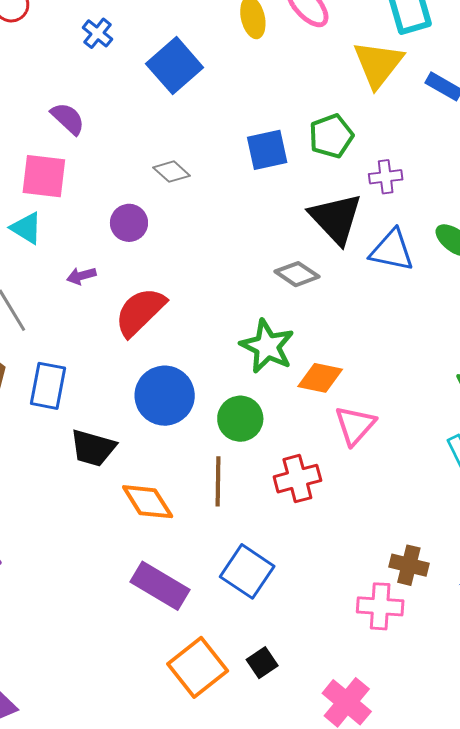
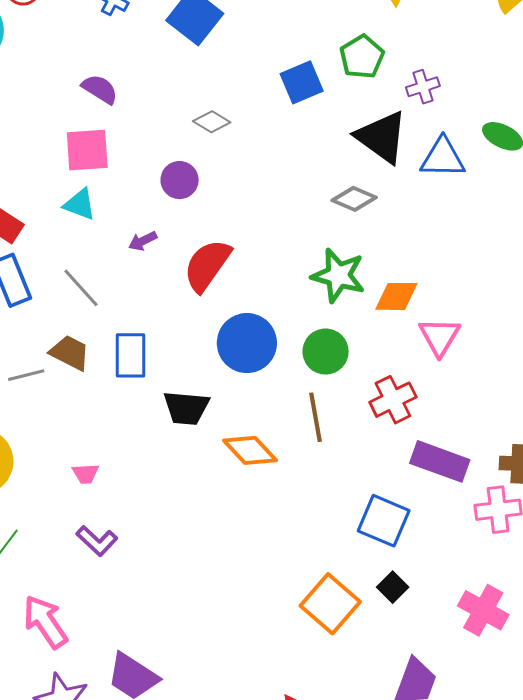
blue square: (247, 571) -> (384, 521), moved
purple rectangle: (160, 586) -> (440, 461), moved

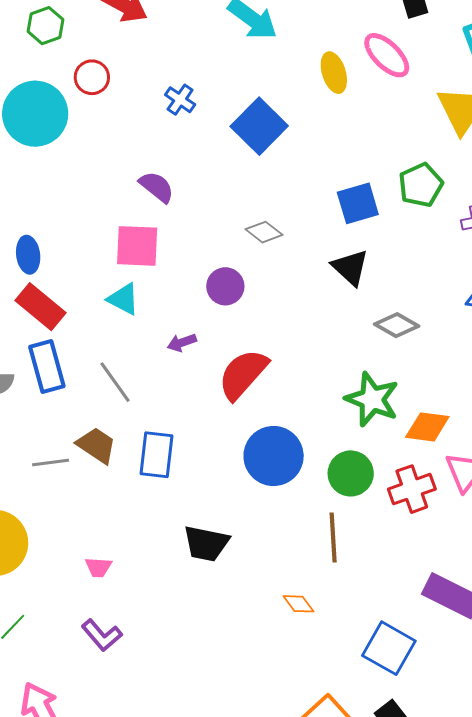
black triangle: (382, 137) -> (350, 267), moved, size x0.7
red cross: (393, 400) -> (412, 489), moved
black trapezoid: (186, 408) -> (206, 543), moved
orange diamond: (250, 450) -> (299, 604), moved, size x0.6

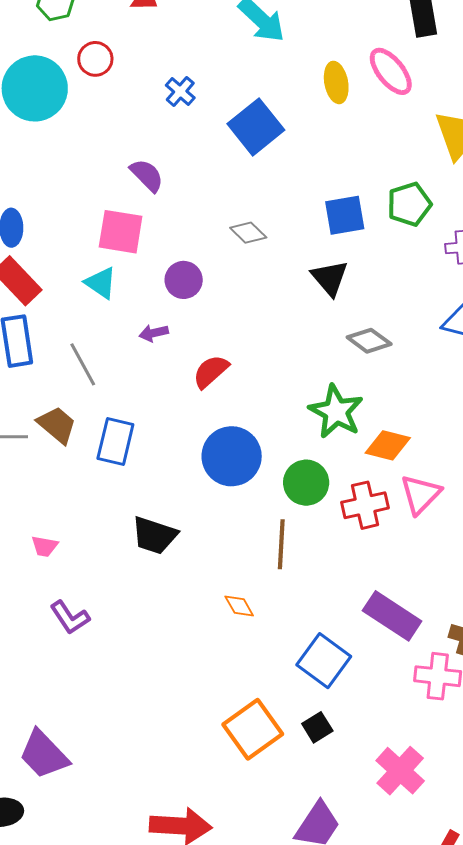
purple circle: (225, 286) -> (184, 280), moved
red semicircle: (243, 374) -> (211, 371), size x0.7
purple L-shape: (102, 635) -> (70, 617), moved

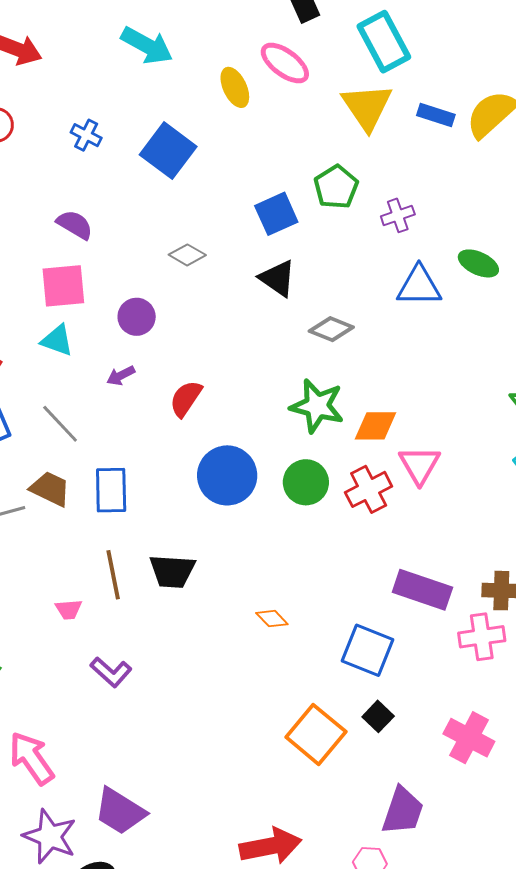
brown line: (281, 544) -> (113, 575), moved

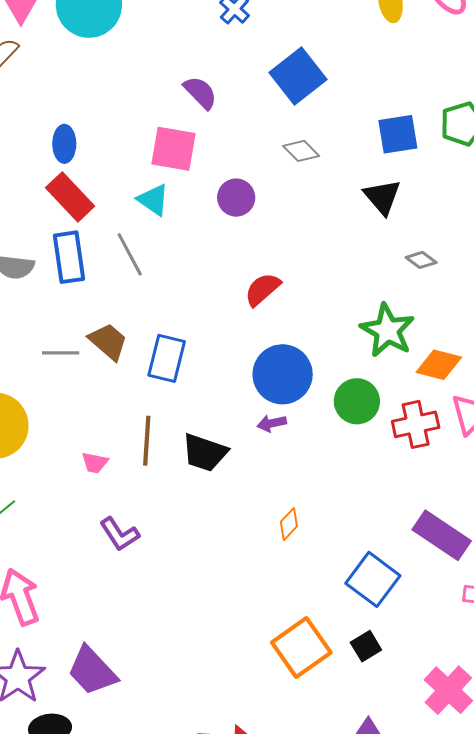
blue square: (168, 151) -> (298, 76), moved
gray diamond: (331, 329) -> (421, 260), size x0.7
purple arrow: (121, 376) -> (272, 423), moved
gray line: (60, 424) -> (130, 254), moved
orange diamond: (272, 619) -> (289, 524), turned 72

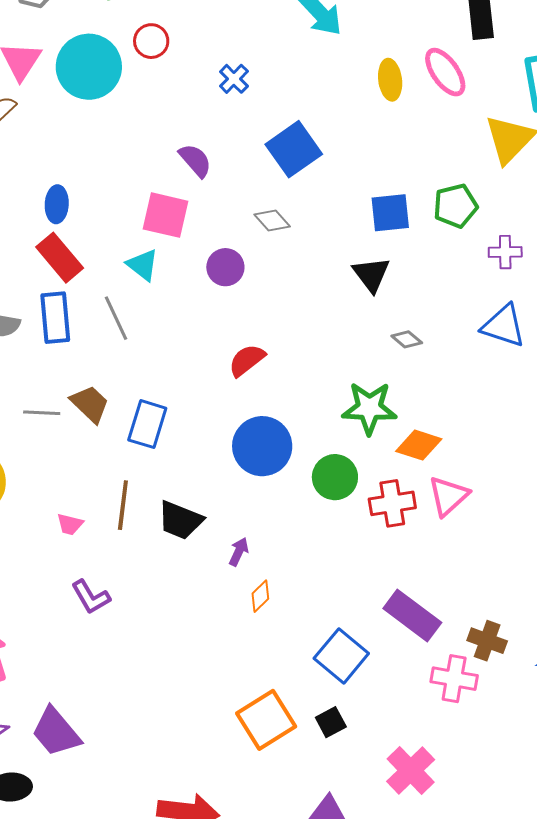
gray diamond: (301, 151) -> (272, 221), moved
green star: (387, 330) -> (369, 408), turned -30
purple arrow: (272, 423) -> (239, 552), moved, turned 124

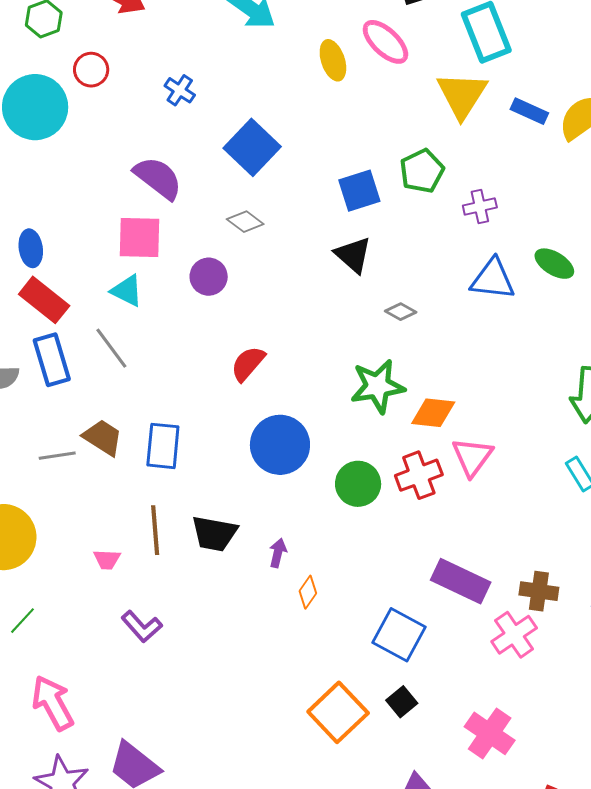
purple semicircle: (195, 160) -> (158, 178), size x1.4
green circle: (335, 477) -> (358, 484), moved
pink cross: (454, 679) -> (514, 635), turned -33

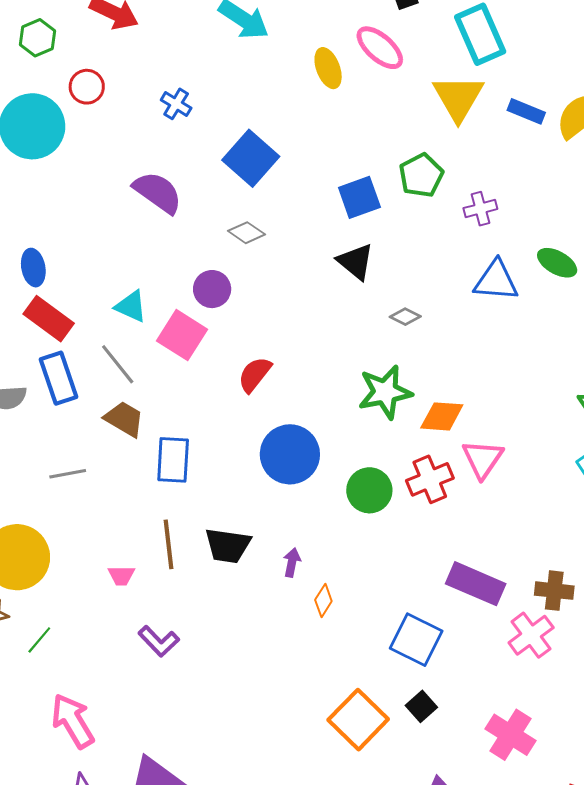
pink square: (140, 237) -> (182, 335), moved, turned 33
brown trapezoid: (103, 437) -> (124, 419), moved

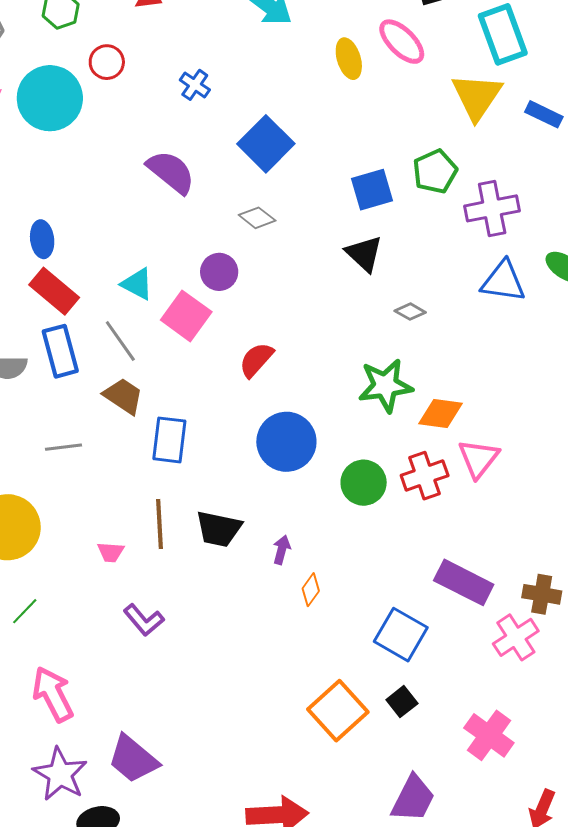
purple cross: (480, 209) -> (492, 208), size x1.6

